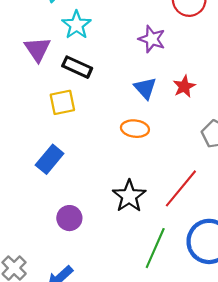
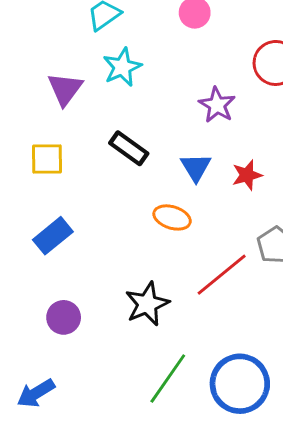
black rectangle: (77, 67) -> (129, 148), moved
yellow square: (62, 102) -> (47, 159), moved
red line: (181, 188) -> (222, 275), moved

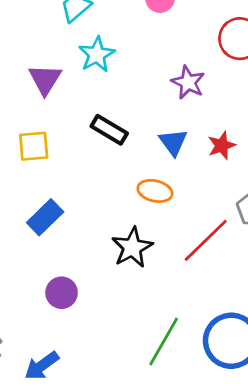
black star: (147, 304) -> (132, 248), moved

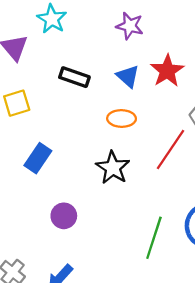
red star: (222, 145) -> (167, 71), size x1.4

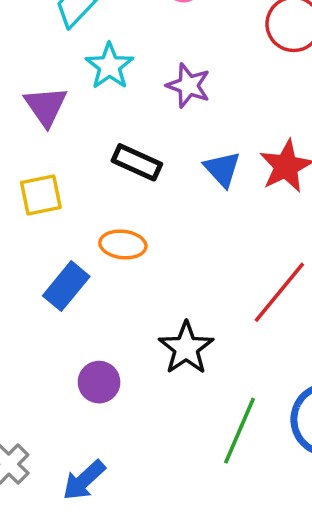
purple star: (130, 26) -> (188, 86), moved
orange ellipse: (122, 118) -> (123, 244), moved
black star: (113, 168) -> (186, 348), moved

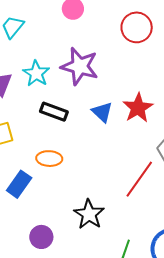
cyan star: (109, 66) -> (36, 73), moved
purple star: (188, 86) -> (80, 66), size x1.5

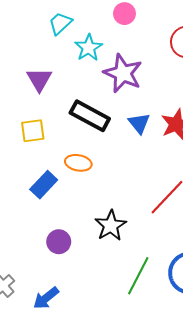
cyan star: (36, 73) -> (89, 48), moved
black rectangle: (54, 112) -> (90, 116), size x1.4

